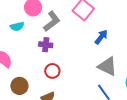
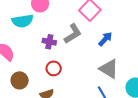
gray L-shape: (52, 21) -> (73, 34), moved
cyan semicircle: (17, 26) -> (22, 21), size x1.5

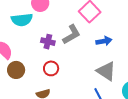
blue arrow: (105, 39) -> (104, 41), turned 35
brown circle: (20, 80) -> (16, 70), moved

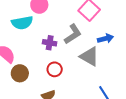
gray triangle: (106, 71) -> (89, 56), moved

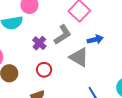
purple cross: (50, 43) -> (39, 43), turned 32

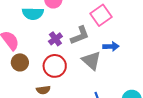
red circle: (44, 70) -> (55, 66), size x1.5

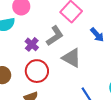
blue arrow: (111, 46) -> (97, 35), moved, turned 63

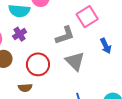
purple cross: (32, 44) -> (20, 34), moved

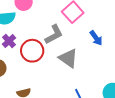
red circle: (38, 64) -> (32, 51), moved

